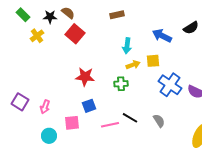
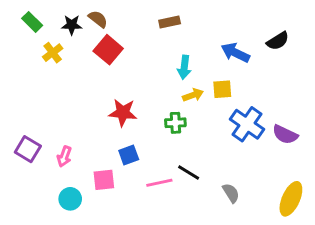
gray semicircle: (159, 121) -> (231, 193), moved

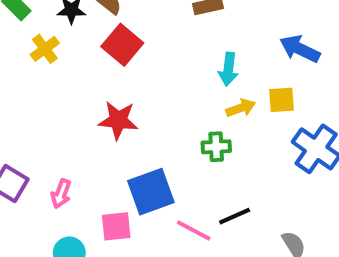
red star: (123, 113) -> (118, 120), moved
blue square: (129, 155) -> (151, 192), size x1.6
black line: (189, 173) -> (235, 216), turned -55
pink line: (159, 183) -> (194, 230), turned 40

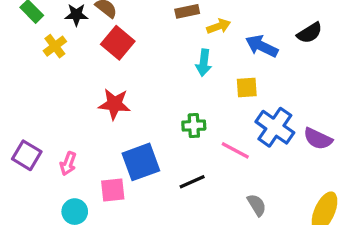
yellow arrow: (241, 108) -> (219, 26), moved
black line: (235, 216) -> (192, 182), moved
pink line: (194, 230) -> (235, 150), moved

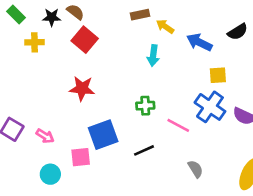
yellow arrow: (219, 26) -> (165, 26), turned -126
yellow cross: (55, 46) -> (34, 42), turned 36
yellow square: (247, 87) -> (218, 75), moved
pink arrow: (68, 164) -> (45, 136), turned -78

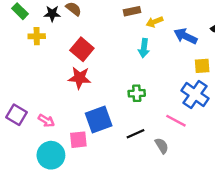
yellow arrow: (165, 26) -> (155, 22), turned -56
red square: (85, 40) -> (82, 49), moved
pink line: (178, 125) -> (176, 121), moved
gray semicircle: (195, 169) -> (162, 146), moved
cyan circle: (50, 174) -> (51, 155), size x1.5

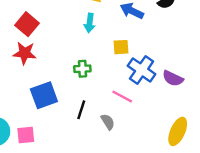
yellow square: (202, 66) -> (121, 47), moved
black line: (135, 134) -> (81, 110), turned -48
pink square: (78, 140) -> (26, 135), moved

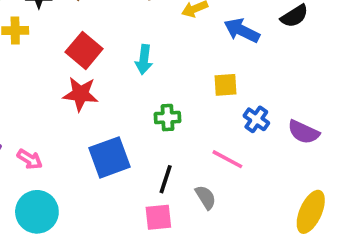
cyan arrow: (90, 23) -> (144, 60), moved
blue cross: (142, 70) -> (256, 119), size x0.6
pink square: (26, 135) -> (158, 217), moved

